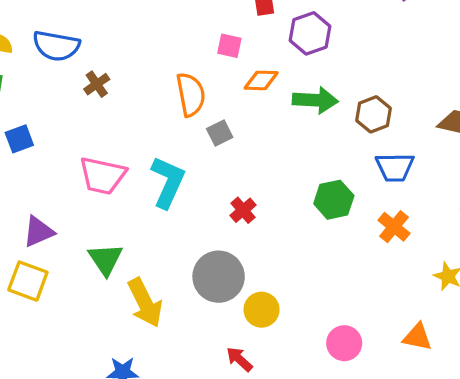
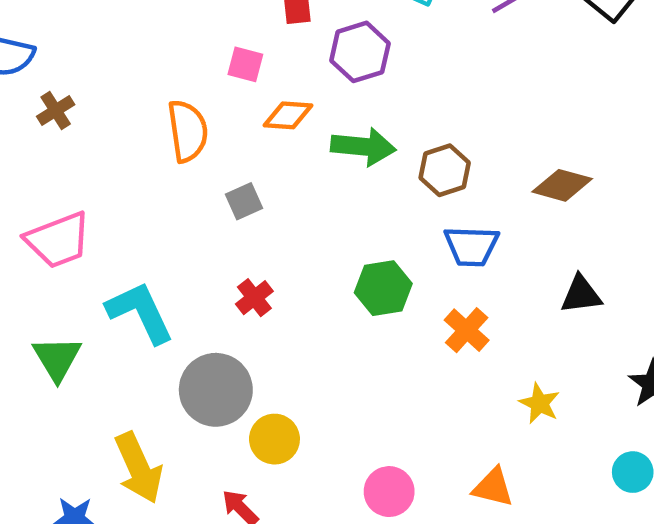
gray square: (220, 133) -> (244, 201), moved
pink trapezoid: (102, 176) -> (58, 240), turned -36
cyan L-shape: (168, 182) -> (140, 312), moved, turned -52
yellow arrow: (145, 303) -> (138, 468), moved

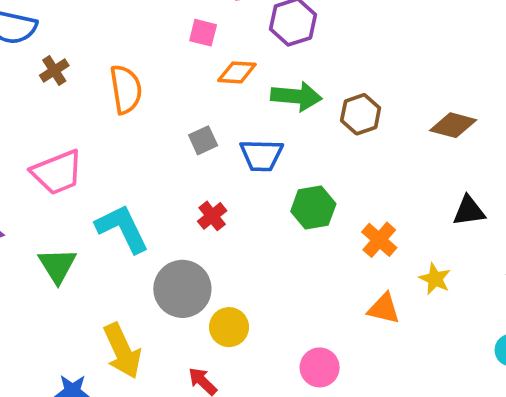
orange semicircle: (188, 131) -> (126, 89), moved
blue trapezoid: (471, 246) -> (261, 155), moved
yellow star: (539, 403) -> (435, 279), moved
orange triangle: (493, 487) -> (384, 309), moved

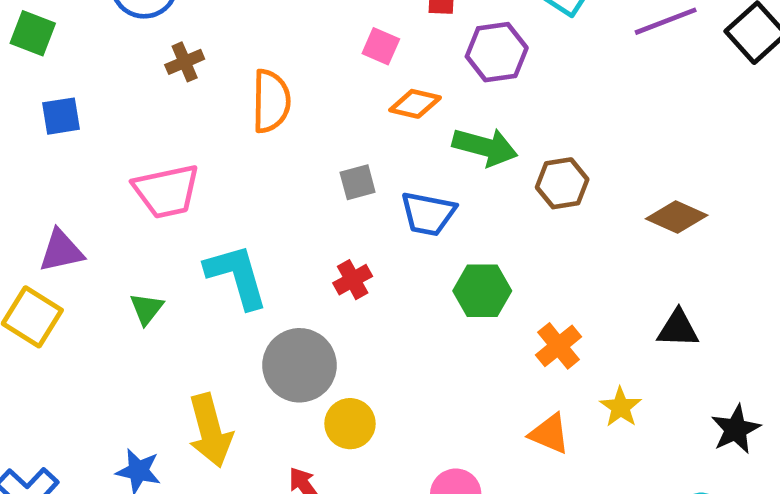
green triangle: (57, 265) -> (147, 309), size x0.7

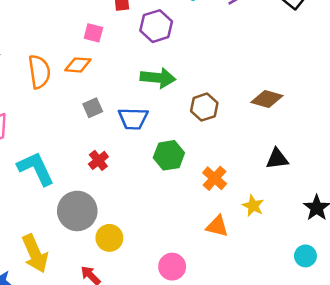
orange diamond: (415, 104) -> (78, 65), moved
brown hexagon: (562, 183) -> (204, 107), moved

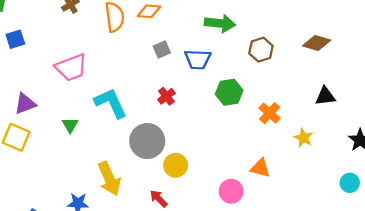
orange triangle: (217, 226) -> (260, 168), moved

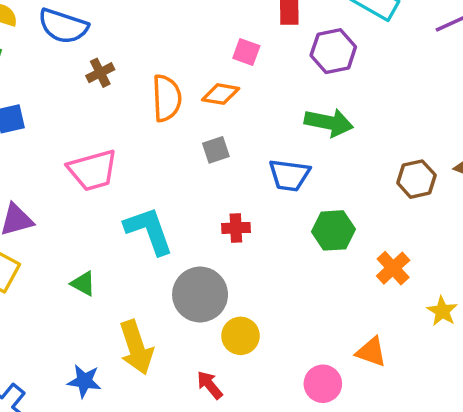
gray square: (162, 49) -> (216, 150), moved
brown hexagon: (261, 50) -> (416, 179), moved
red cross: (166, 96) -> (236, 228), turned 30
green triangle: (70, 125) -> (83, 284), moved, turned -36

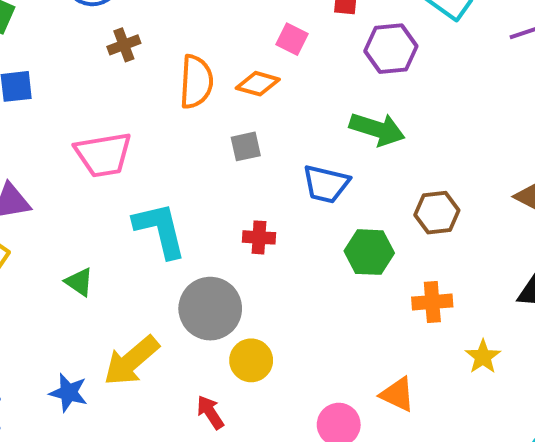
brown hexagon: (416, 179) -> (437, 213), moved
orange cross: (393, 268) -> (432, 302), turned 32
yellow arrow: (136, 347) -> (131, 361), turned 62

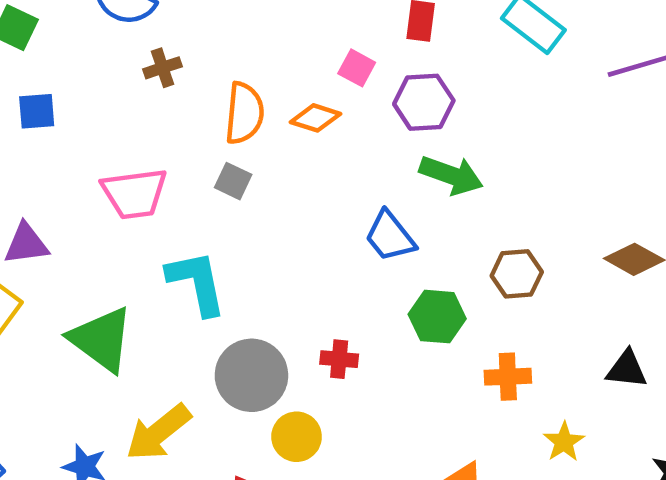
purple hexagon: (391, 49) -> (424, 102), moved
gray square: (246, 146) -> (233, 181), moved, turned 36
blue trapezoid: (326, 184) -> (390, 236), turned 36
red cross: (259, 237) -> (339, 359), moved
green triangle: (79, 282) -> (101, 339), size x2.0

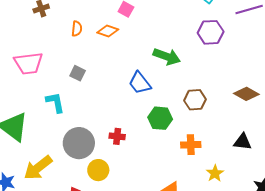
purple hexagon: (424, 102) -> (211, 32), moved
orange semicircle: (244, 113) -> (77, 29), size x0.6
gray square: (233, 181) -> (78, 73), moved
cyan L-shape: (197, 283) -> (55, 102), size x0.7

